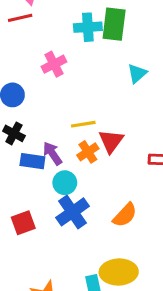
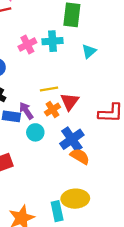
cyan cross: (88, 27) -> (52, 41), moved
blue cross: (72, 212) -> (72, 139), moved
orange semicircle: (125, 215) -> (80, 156), turned -102

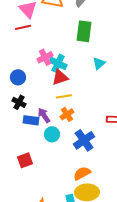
cyan cross: (52, 41) -> (58, 63), moved, turned 30
red triangle: (70, 102) -> (60, 77), moved, turned 36
orange semicircle: (80, 156) -> (82, 173), moved, turned -60

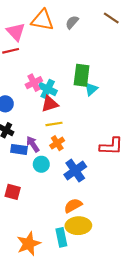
green rectangle: (84, 31) -> (82, 75), moved
red square: (25, 160) -> (13, 192), turned 35

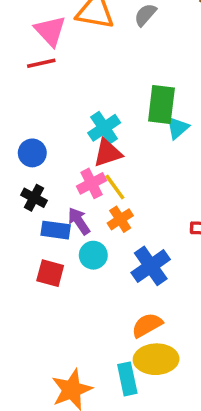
pink cross: (34, 83) -> (91, 183), moved
cyan cross: (48, 89) -> (104, 128), turned 30
yellow line: (54, 124) -> (115, 187), turned 63
red square: (13, 192) -> (50, 273), moved

